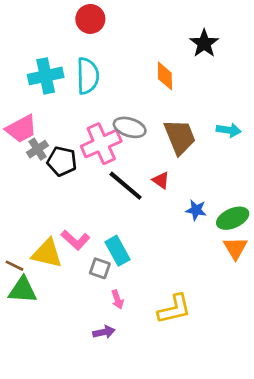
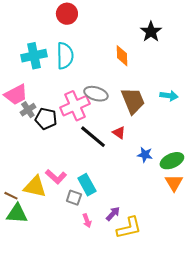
purple arrow: (104, 332) -> (113, 214), moved, turned -35

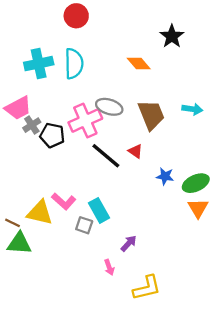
orange diamond: (122, 56) -> (139, 64), turned -40
pink arrow: (87, 221) -> (109, 267), moved
yellow L-shape: (129, 228) -> (147, 288), moved

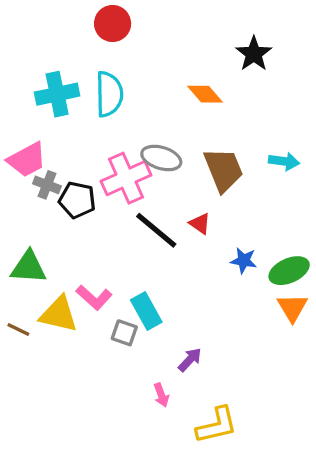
gray cross: (32, 125) -> (47, 185), turned -36
green triangle: (19, 243) -> (28, 267), moved

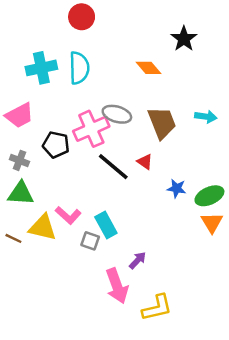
gray cross: (47, 185) -> (19, 160), moved
pink arrow: (161, 395) -> (117, 286), size x2.0

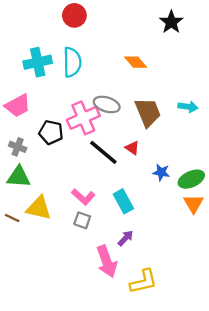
black star: (184, 39) -> (171, 22), moved
pink L-shape: (68, 215) -> (83, 197), moved
cyan rectangle: (106, 225) -> (123, 201), moved

